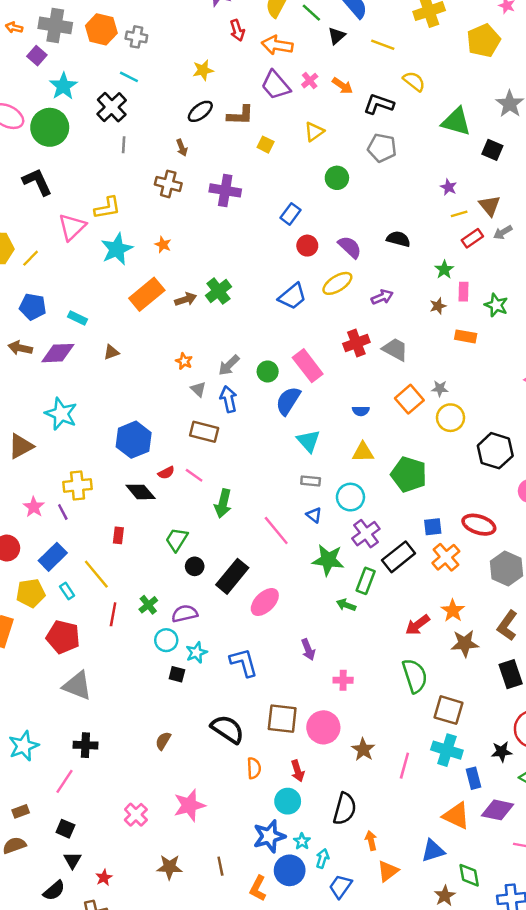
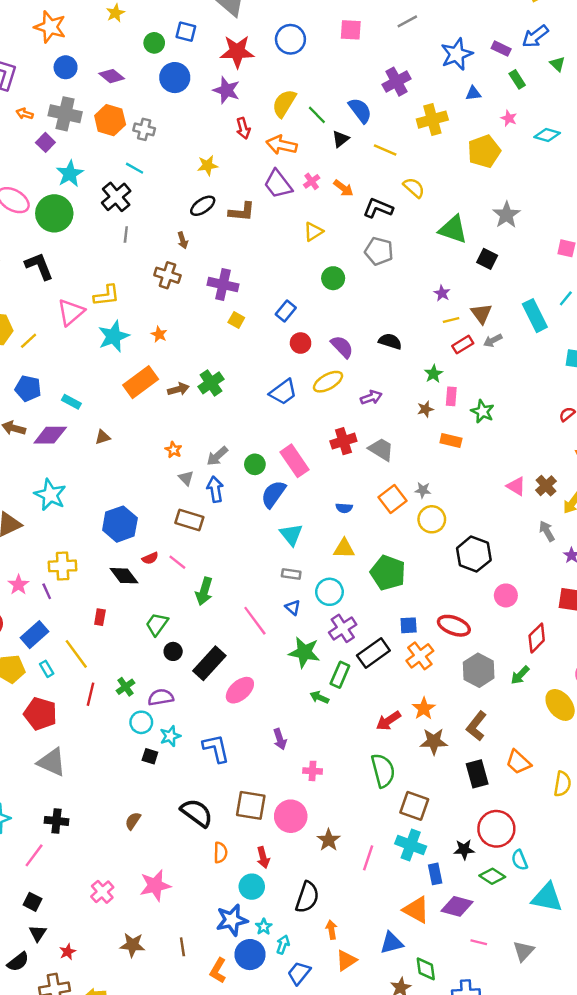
yellow square: (266, 145) -> (236, 320), moved

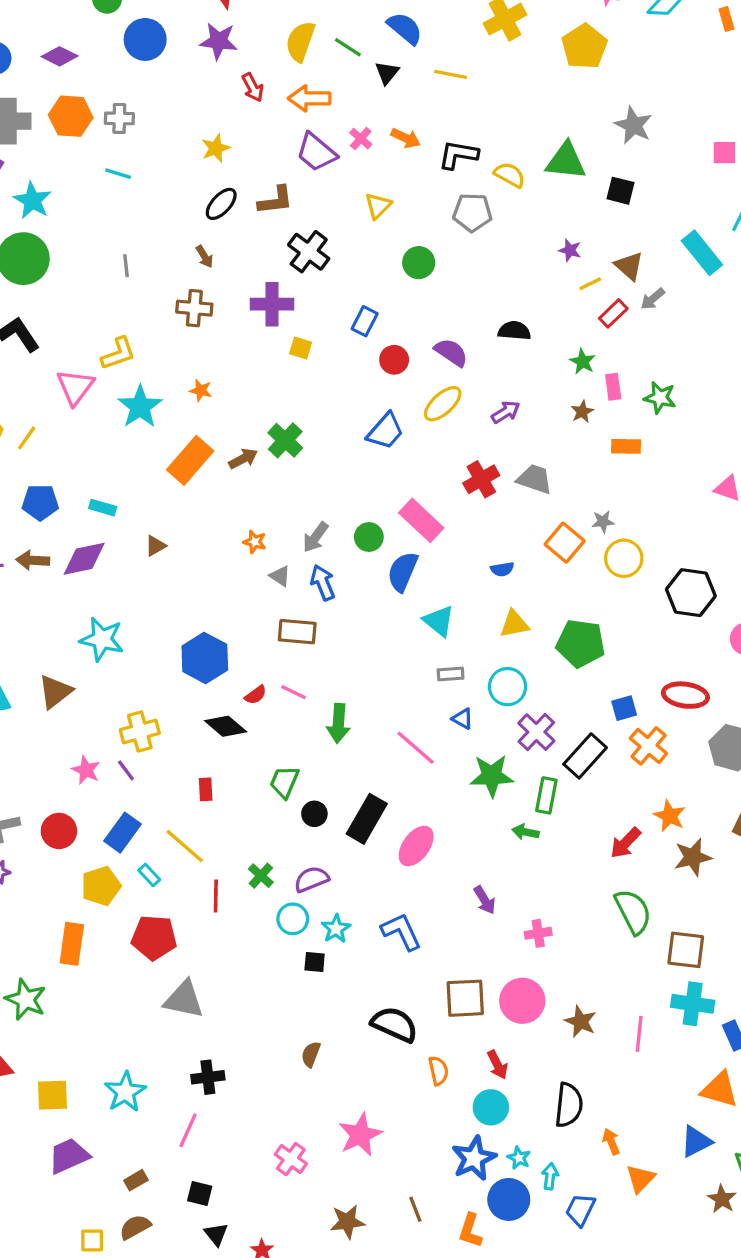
yellow semicircle: (414, 188) -> (510, 175), moved
black cross: (116, 197) -> (309, 252), moved

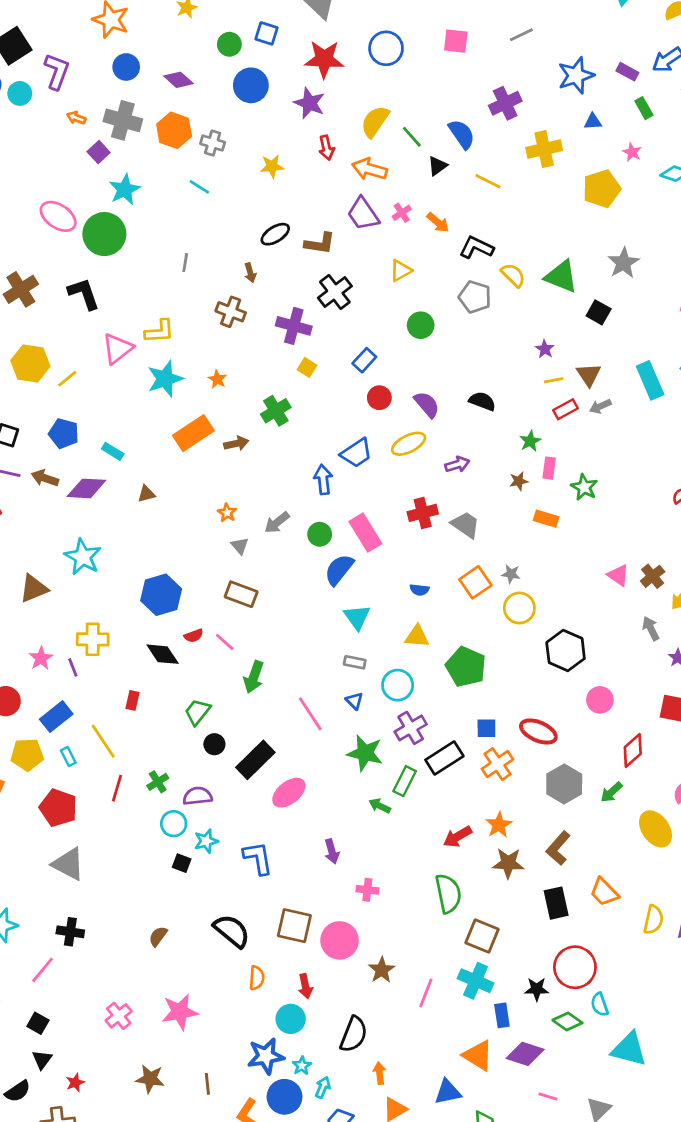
yellow star: (216, 148) -> (272, 166), moved
green cross: (285, 440) -> (276, 411), moved
blue arrow: (323, 583) -> (323, 480), moved

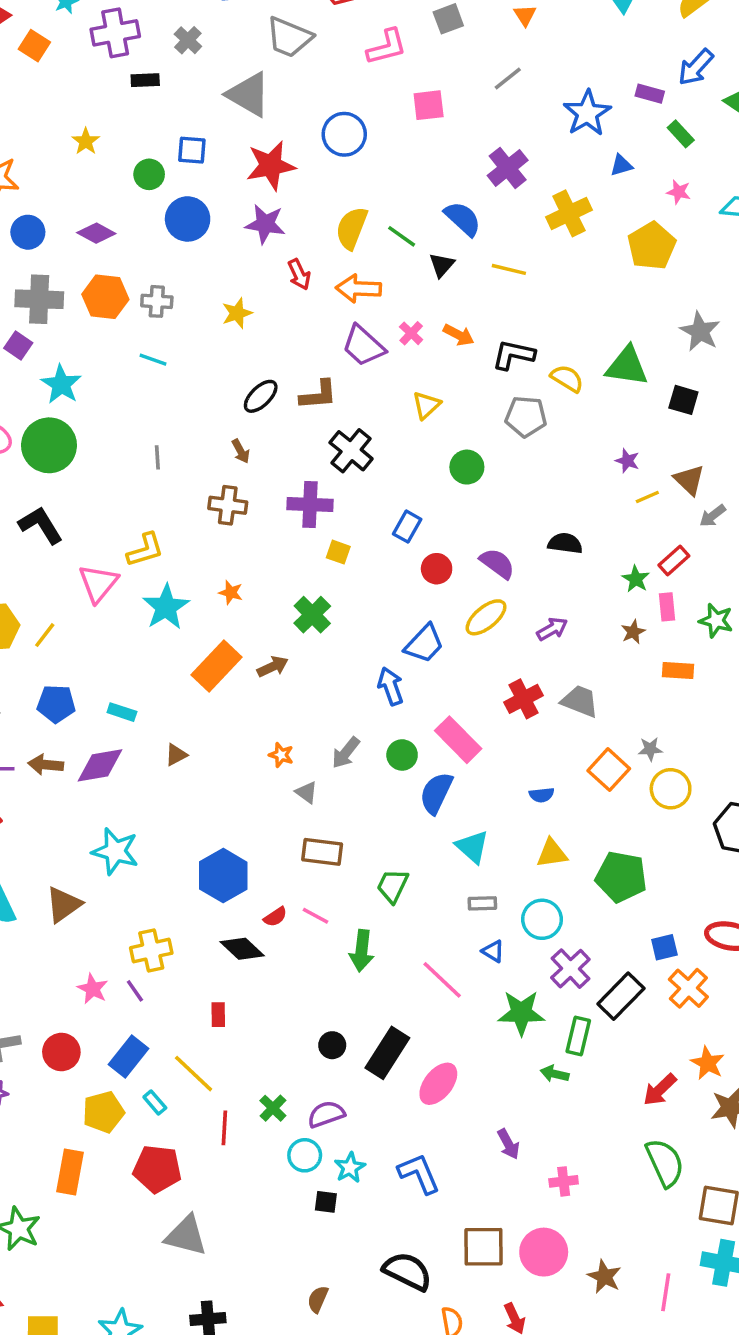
red rectangle: (565, 409) -> (674, 561), moved
green trapezoid: (197, 712) -> (393, 886), moved

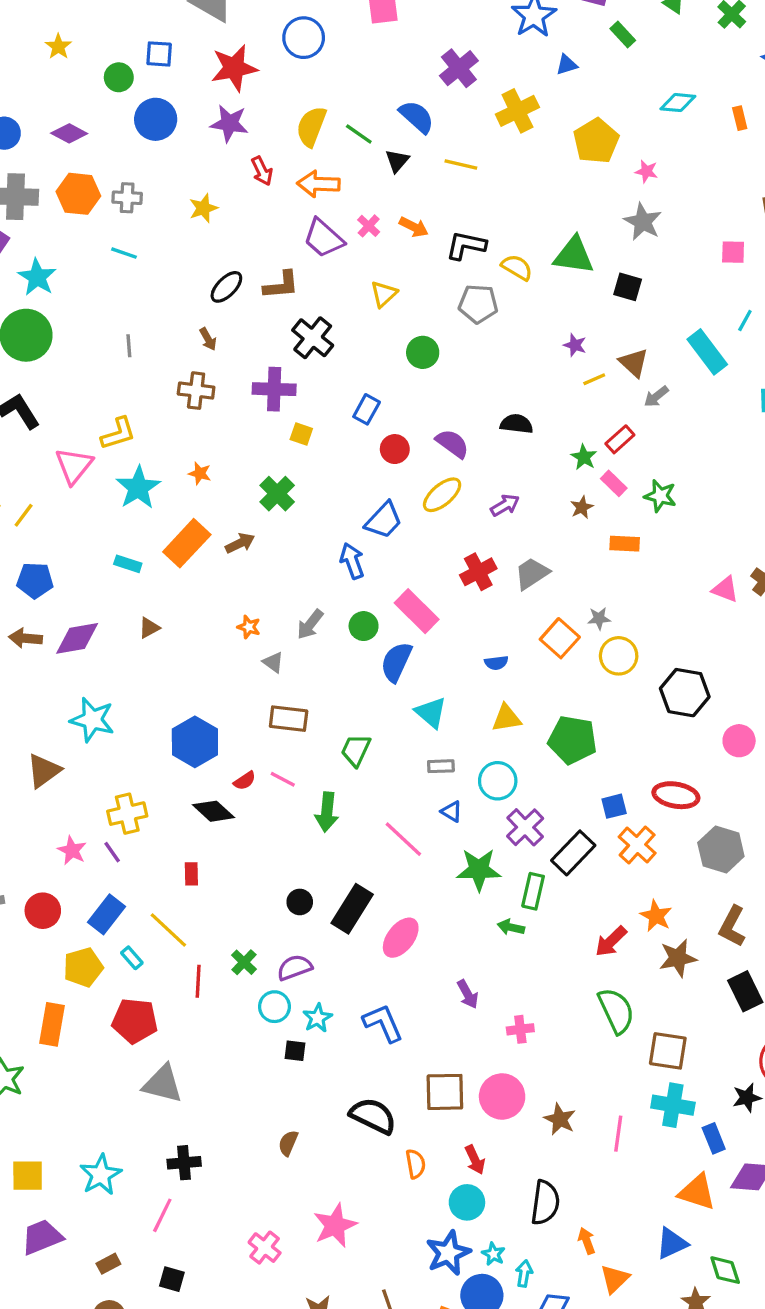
pink star: (679, 192) -> (646, 171), moved
pink rectangle: (667, 607) -> (614, 483), turned -40
gray trapezoid: (580, 701) -> (532, 573), turned -54
cyan rectangle: (122, 712) -> (128, 564), moved

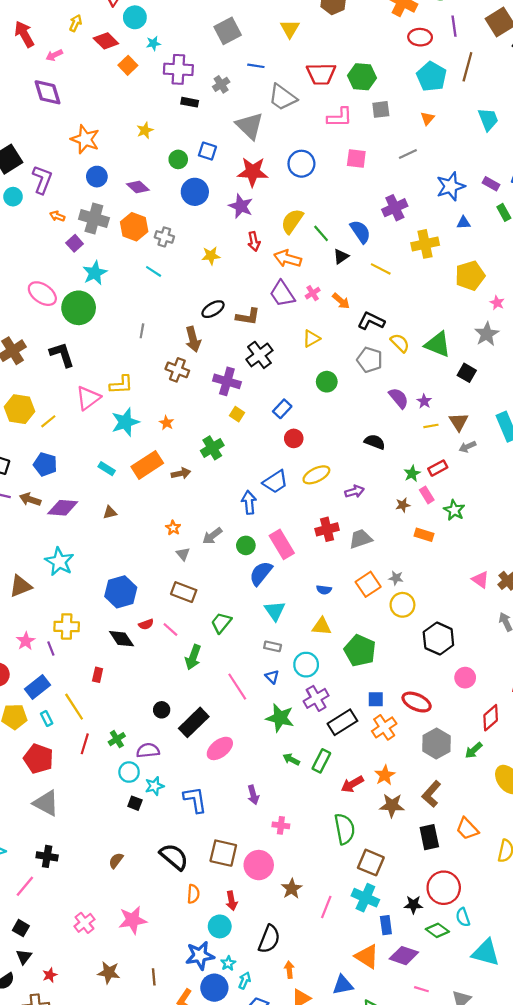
brown arrow: (208, 339) -> (193, 339), size x1.6
purple semicircle: (452, 444) -> (399, 398), moved
green rectangle: (533, 891) -> (321, 761), moved

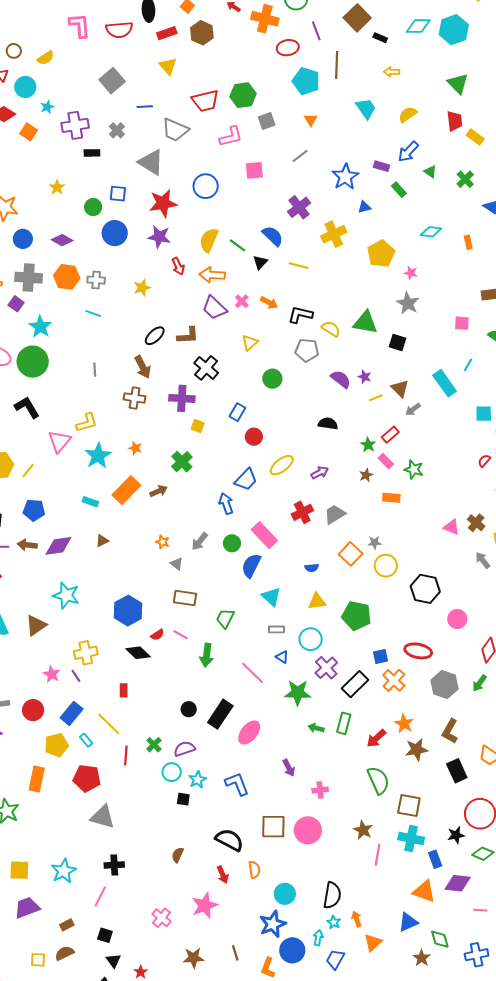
brown star: (292, 889) -> (363, 830), moved
red arrow: (232, 901) -> (223, 875), moved
cyan star: (228, 963) -> (334, 922), moved

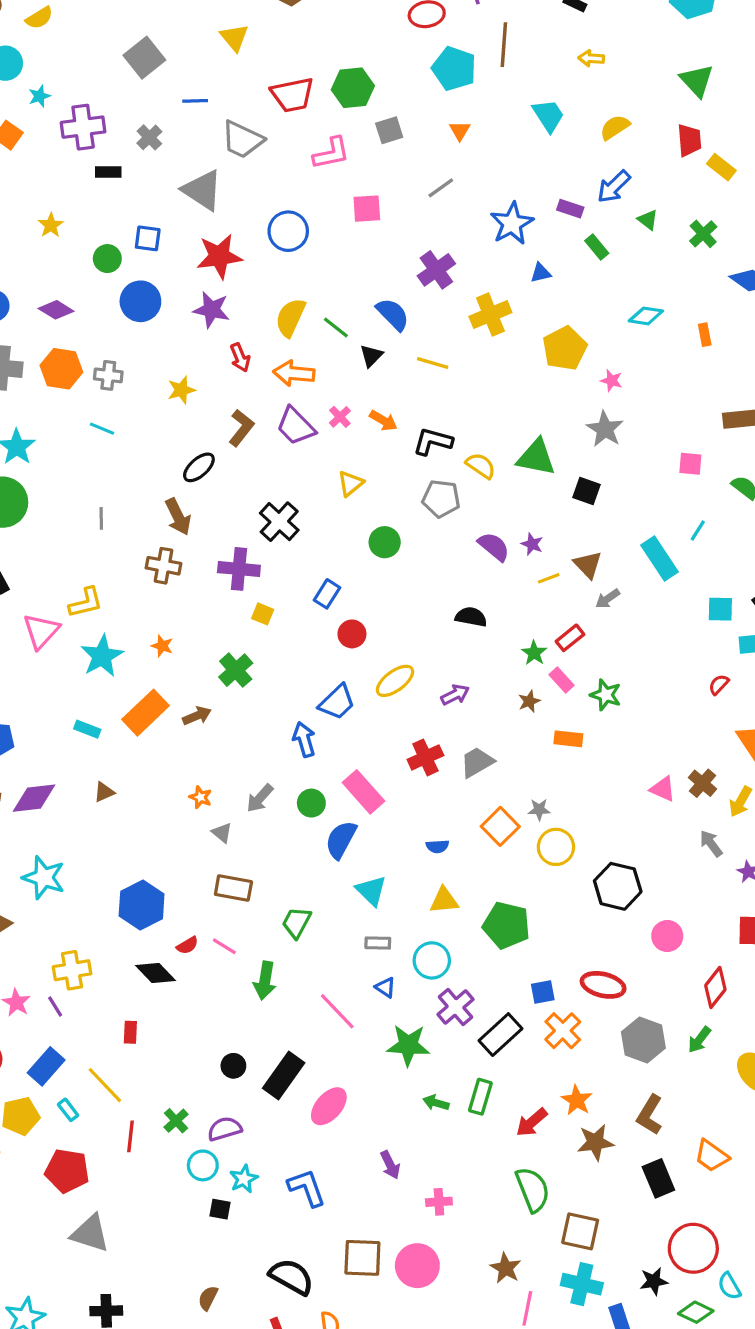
brown L-shape: (188, 336) -> (241, 428), moved, turned -50

